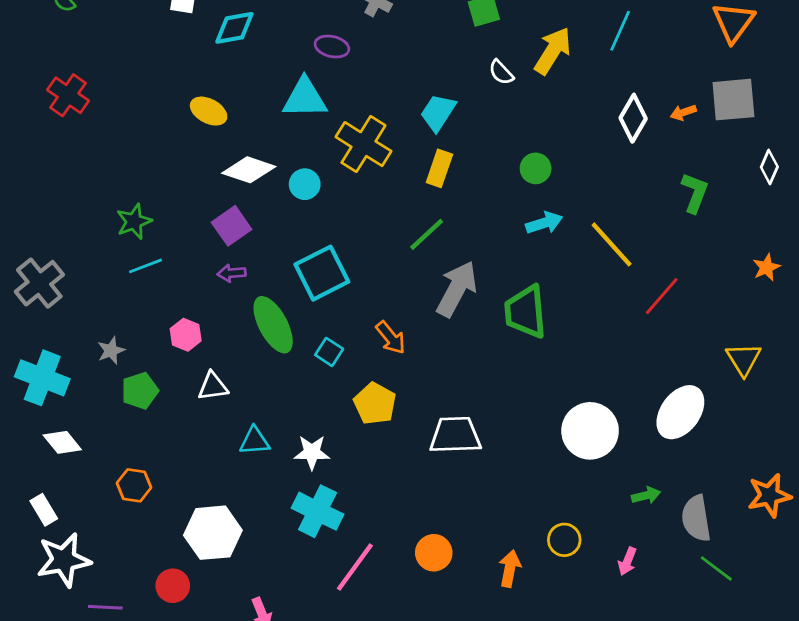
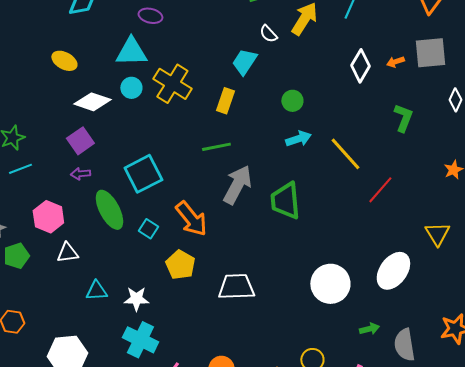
cyan trapezoid: (438, 112) -> (244, 62), moved
cyan circle: (305, 184) -> (131, 88), moved
green line: (427, 234) -> (216, 147), turned 32
pink hexagon: (186, 335) -> (48, 217), size x1.4
orange arrow: (391, 338) -> (191, 219), size x1.5

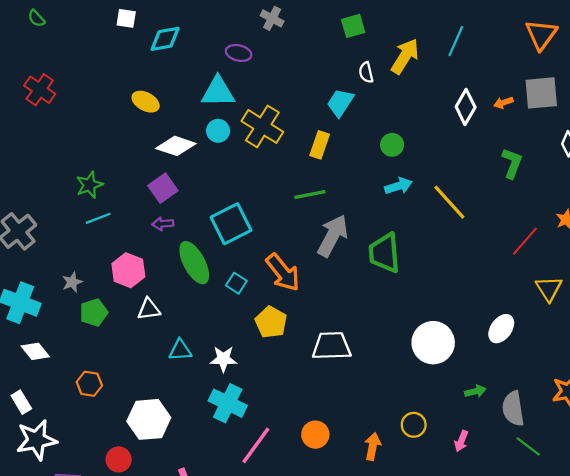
white semicircle: (268, 34) -> (366, 72), turned 30
red line: (380, 190) -> (525, 241), moved
white ellipse: (393, 271) -> (501, 329), size x0.7

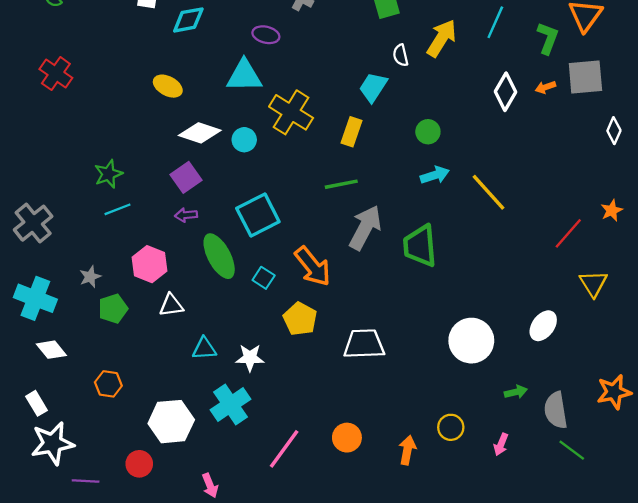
cyan circle: (218, 131) -> (244, 140), moved
green L-shape: (512, 163) -> (548, 38), moved
cyan cross: (228, 403) -> (231, 404), moved, turned 30

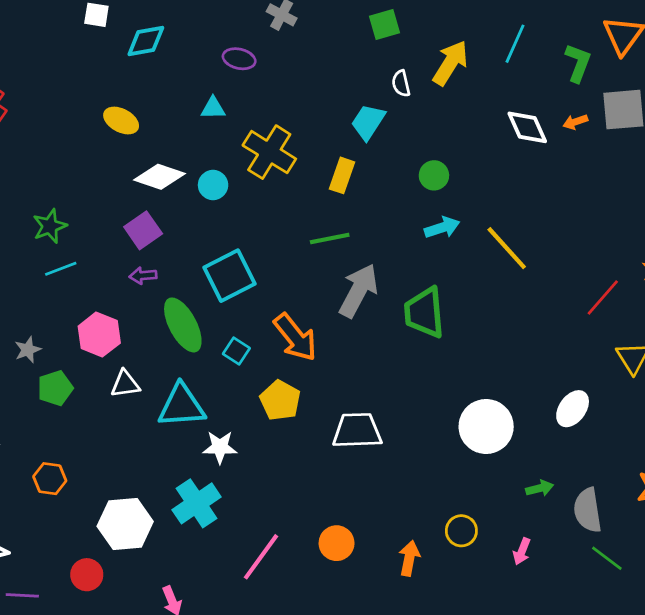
cyan triangle: (244, 76) -> (213, 108), size x0.6
white diamond: (506, 92) -> (527, 127), turned -54
cyan triangle: (204, 349) -> (181, 406), moved, size x1.6

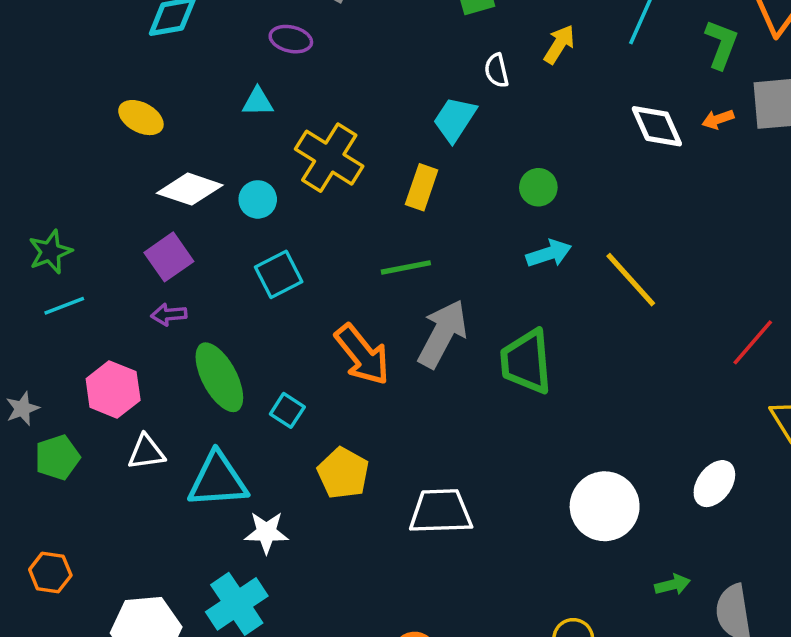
yellow arrow: (450, 63) -> (559, 44), size x0.7
cyan square: (229, 276) -> (279, 274), moved, size x0.7
orange arrow: (295, 337) -> (362, 355), moved

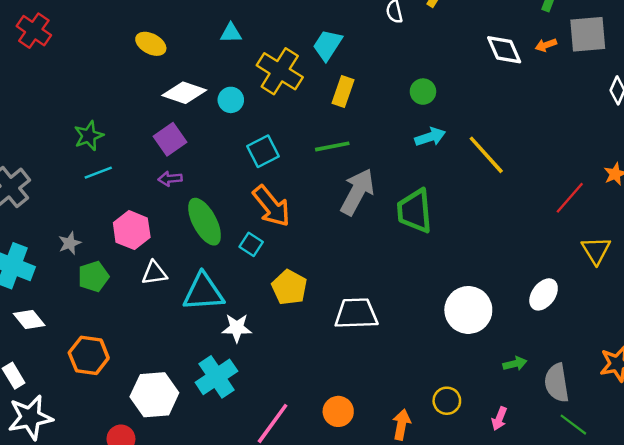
cyan trapezoid: (455, 119) -> (327, 45), moved
cyan square: (279, 274) -> (263, 151), moved
orange arrow: (362, 355) -> (271, 206), moved
orange hexagon: (50, 572) -> (89, 355), size x1.4

